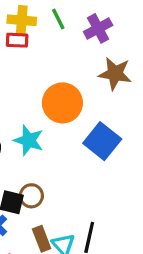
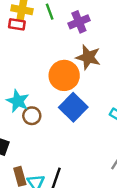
orange circle: (62, 103) -> (64, 75), moved
brown circle: (31, 196) -> (32, 116), moved

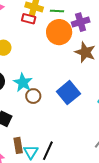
green line: (50, 12) -> (57, 11), turned -72
orange circle: (64, 75) -> (59, 32), moved

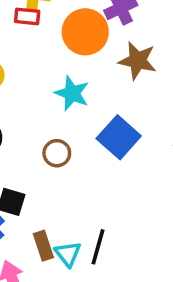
cyan star: (23, 83) -> (72, 93), moved

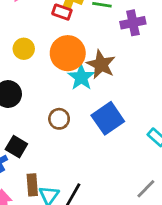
orange circle: (85, 32) -> (68, 53), moved
brown star: (138, 61) -> (101, 64), moved

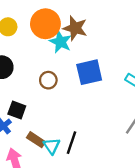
blue square: (108, 118) -> (89, 72), turned 32
brown rectangle: (32, 185) -> (36, 140), turned -42

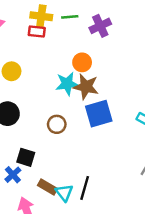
orange circle: (45, 24) -> (82, 62), moved, size x0.6
brown star: (75, 28) -> (86, 87), moved
cyan star: (61, 42) -> (67, 84), turned -30

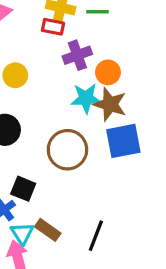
purple cross: (100, 26) -> (77, 55), moved
brown circle: (57, 124) -> (67, 150), size x1.6
cyan triangle: (64, 193) -> (22, 234), moved

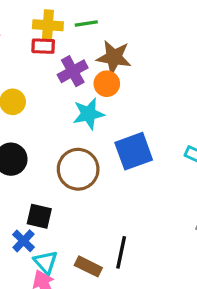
brown star: (110, 104) -> (114, 57), moved
brown rectangle: (48, 230) -> (88, 266), moved

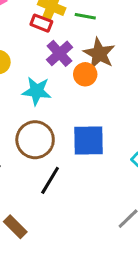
purple cross: (73, 71) -> (59, 53), turned -32
cyan star: (89, 114) -> (37, 91), moved
black line: (121, 252) -> (50, 180), moved

